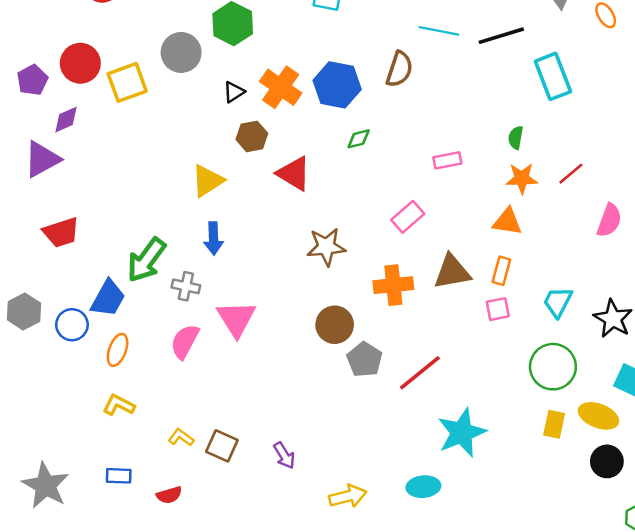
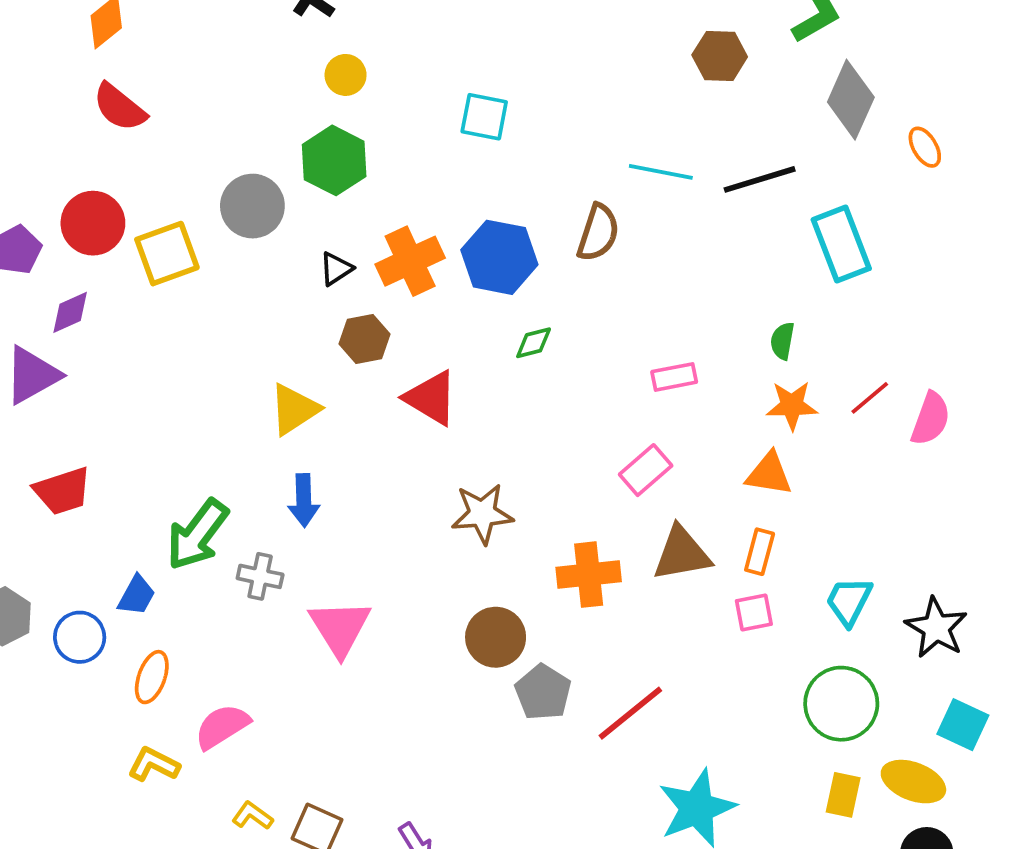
orange cross: (281, 87) -> (410, 261), turned 30
pink rectangle: (408, 217) -> (646, 470), moved
pink semicircle: (609, 220) -> (931, 419), moved
blue trapezoid: (108, 298) -> (137, 595), size x0.7
pink semicircle: (185, 342) -> (222, 726), moved, turned 30

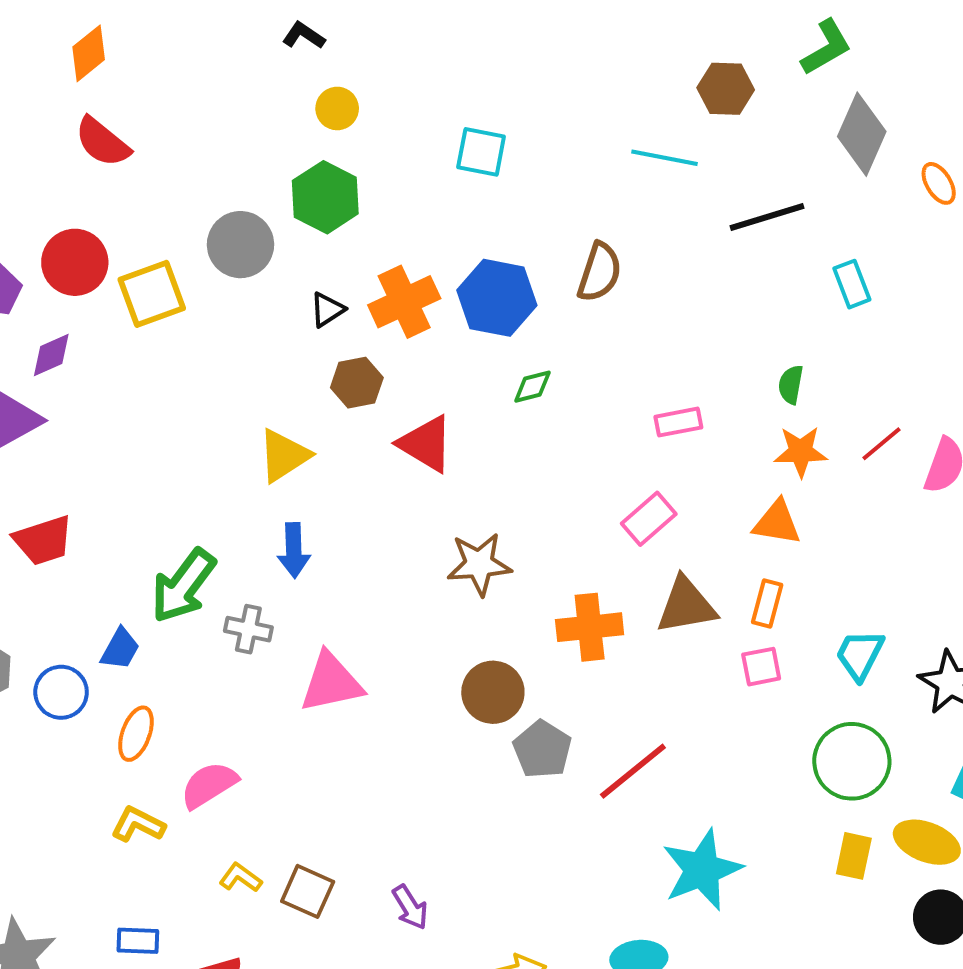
cyan line: (661, 172) -> (665, 158), moved
cyan rectangle: (841, 244) -> (852, 284), size x0.6
pink triangle: (340, 628) -> (331, 682), turned 50

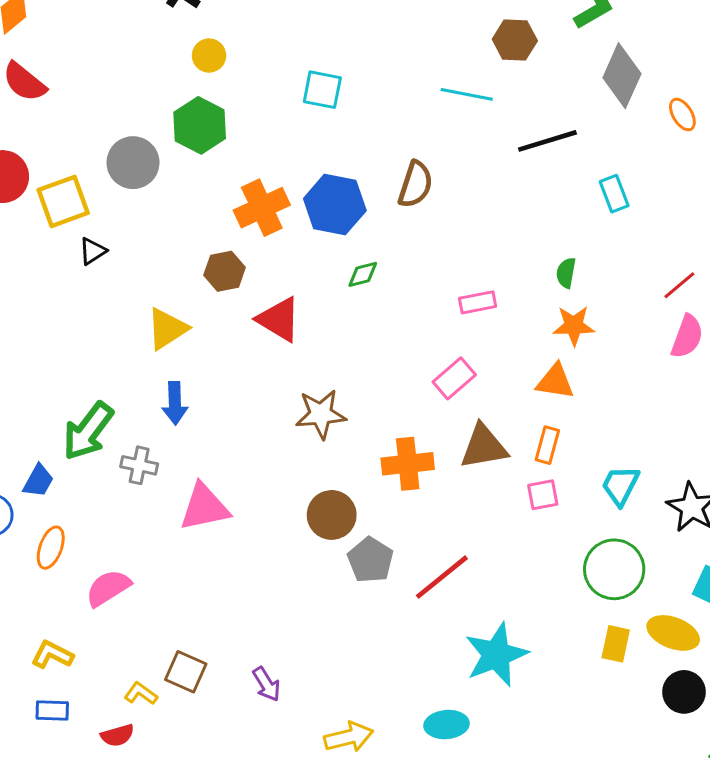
black triangle: (327, 310) -> (93, 251), moved
red line: (881, 444) -> (679, 285), moved
yellow L-shape: (138, 824) -> (52, 655), moved
yellow L-shape: (240, 878) -> (141, 693), moved

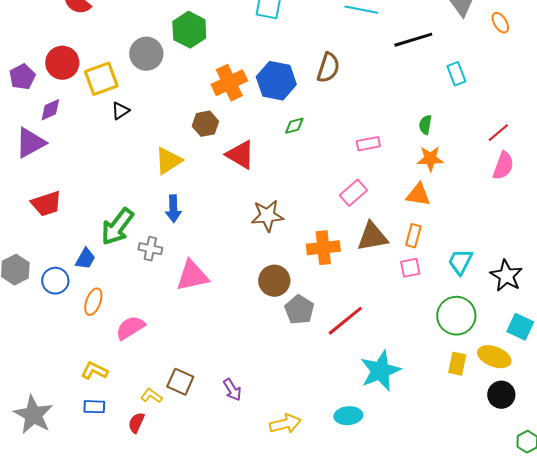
red semicircle: (117, 735) -> (136, 423), turned 130

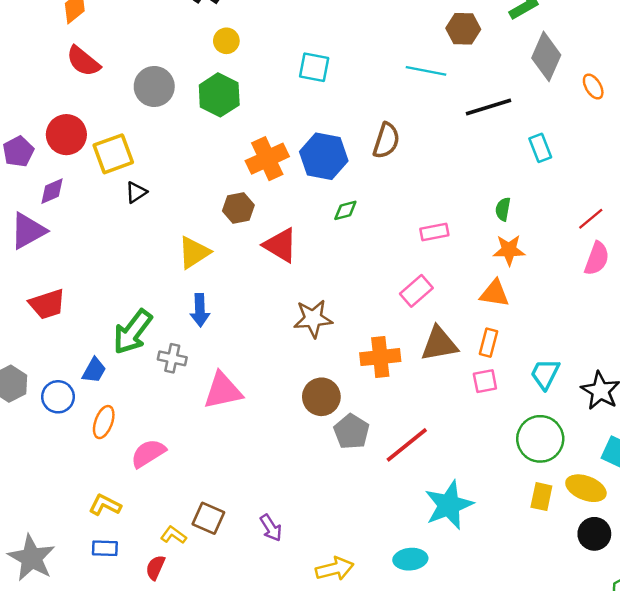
gray circle: (146, 54) -> (154, 87), moved

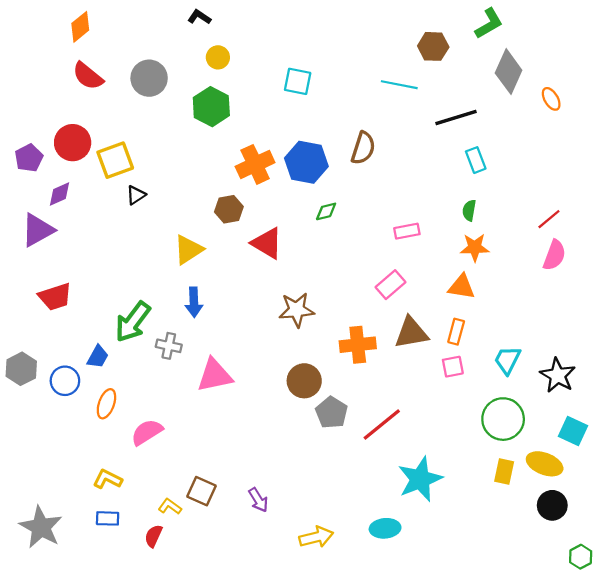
gray circle: (154, 87) -> (149, 78), moved
cyan rectangle: (540, 148) -> (476, 160), moved

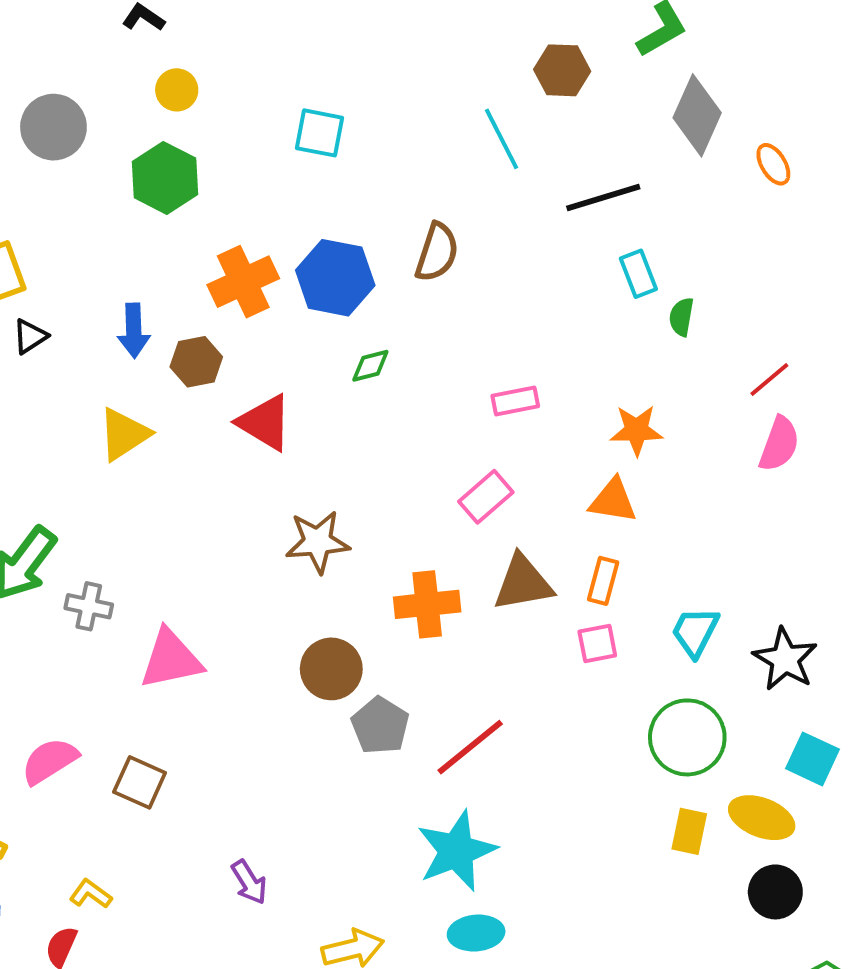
cyan line: (399, 85) -> (501, 139), turned 52
green semicircle: (469, 210) -> (681, 317), moved
blue arrow: (194, 302) -> (134, 331), moved
cyan star: (420, 479) -> (456, 851), moved
brown square: (202, 491) -> (140, 782), moved

